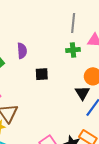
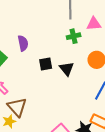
black triangle: (82, 93) -> (67, 69), moved

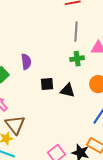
black triangle: (67, 69) -> (68, 90), turned -42

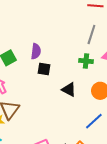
black square: (47, 84) -> (44, 69), moved

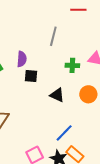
gray line: (91, 35) -> (53, 36), moved
blue line: (94, 121) -> (64, 133), moved

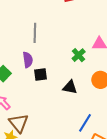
gray line: (53, 36) -> (35, 33), moved
green cross: (72, 65) -> (79, 55), turned -32

